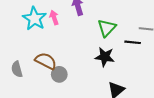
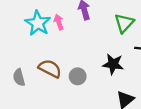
green triangle: (107, 28) -> (124, 23), moved
gray circle: (59, 74) -> (78, 76), moved

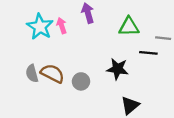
green triangle: (124, 23) -> (129, 27), turned 45
gray semicircle: (19, 77) -> (32, 73), moved

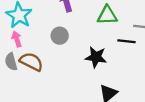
pink arrow: (62, 26) -> (17, 39), moved
gray circle: (81, 81) -> (60, 36), moved

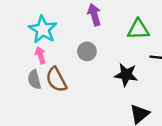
brown semicircle: (31, 62) -> (56, 80), turned -145

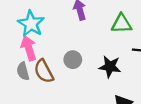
gray circle: (87, 51) -> (73, 60), moved
pink arrow: (40, 55) -> (29, 48), size x1.5

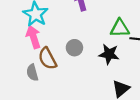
green triangle: (122, 24) -> (120, 28), moved
gray semicircle: (23, 71) -> (32, 73), moved

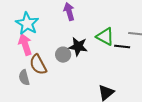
green triangle: (120, 28) -> (105, 37), turned 30
black star: (109, 54) -> (78, 47), moved

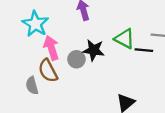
pink arrow: (25, 45) -> (51, 48), moved

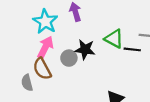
cyan star: (35, 24) -> (45, 22), moved
pink arrow: (51, 48) -> (45, 47), turned 45

